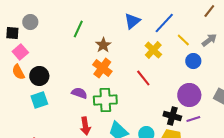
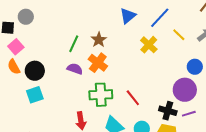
green line: (78, 29) -> (74, 44), moved
blue circle: (193, 61) -> (195, 67), moved
red line: (143, 78) -> (133, 98), moved
purple semicircle: (79, 93) -> (75, 69), moved

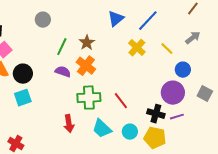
gray circle: (26, 17) -> (43, 20), moved
yellow line: (179, 35) -> (167, 49), moved

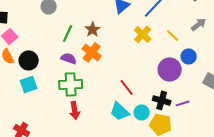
purple circle: (173, 93) -> (170, 69), moved
green cross: (89, 98) -> (71, 84), moved
cyan trapezoid: (102, 129) -> (120, 111), moved
cyan circle: (130, 132) -> (142, 112), moved

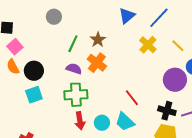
cyan circle: (142, 112) -> (102, 123), moved

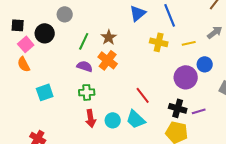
blue line: (159, 18) -> (170, 15), turned -65
yellow cross: (148, 45) -> (159, 42), turned -30
yellow line: (178, 46) -> (189, 43), turned -56
black circle: (34, 71) -> (45, 33), moved
green cross: (76, 95) -> (87, 92), size x0.7

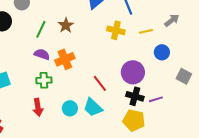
orange cross: (108, 60) -> (65, 59), moved, turned 30
purple circle: (186, 77) -> (133, 72), moved
red arrow: (91, 118) -> (38, 107), moved

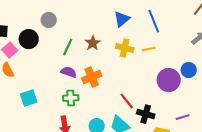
yellow cross: (116, 30) -> (125, 48), moved
yellow line: (146, 31) -> (149, 49), moved
purple circle: (133, 72) -> (169, 80), moved
black cross: (135, 96) -> (146, 114), moved

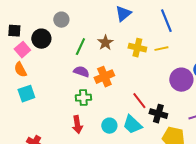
blue triangle: (122, 19) -> (123, 14), moved
cyan square: (29, 98) -> (26, 94), moved

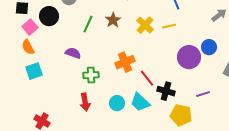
yellow cross: (137, 48) -> (145, 25), turned 30
purple semicircle: (81, 72) -> (73, 53), moved
orange cross: (104, 77) -> (125, 62), moved

